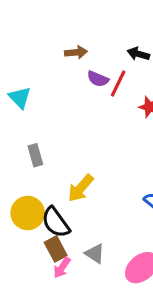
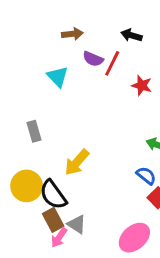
cyan triangle: (20, 98) -> (58, 77), moved
gray triangle: (95, 254) -> (77, 224), moved

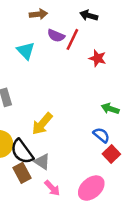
gray triangle: (77, 224) -> (42, 162), moved
pink arrow: (59, 238) -> (52, 188), moved, turned -78

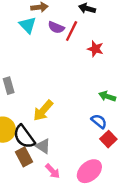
cyan triangle: (26, 51) -> (28, 25), moved

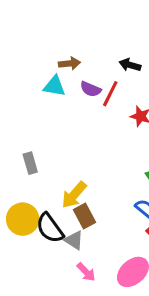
cyan triangle: (28, 25) -> (54, 86), turned -36
brown rectangle: (24, 157) -> (85, 216), moved

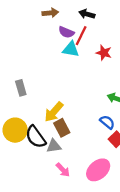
black arrow: (130, 65) -> (87, 14), moved
cyan triangle: (54, 86) -> (71, 49), moved
gray triangle: (74, 240) -> (54, 146), turned -42

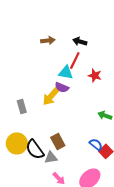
purple semicircle: (66, 32) -> (62, 87), moved
yellow arrow: (54, 112) -> (51, 96), moved
blue semicircle: (107, 122) -> (96, 144), moved

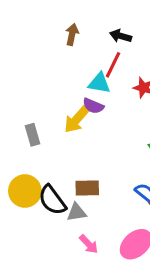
brown arrow: (48, 40) -> (72, 34), turned -72
brown rectangle: (58, 141) -> (87, 188), turned -63

